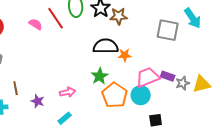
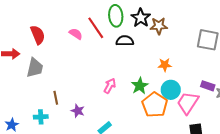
black semicircle: (106, 46) -> (125, 41), moved, size x0.7
pink trapezoid: (148, 77) -> (188, 103), moved, turned -35
pink arrow: (68, 92) -> (110, 86), moved, turned -49
cyan circle: (141, 95) -> (171, 90), moved

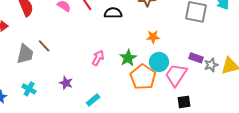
gray trapezoid: (35, 68) -> (25, 54), moved
brown line: (56, 98) -> (44, 46), moved, turned -32
cyan cross: (41, 117) -> (29, 89), turned 32

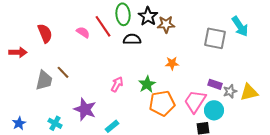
cyan circle: (159, 62) -> (214, 110), moved
orange pentagon: (143, 77) -> (162, 103), turned 30
purple star: (66, 83) -> (85, 109), size x1.6
cyan cross: (29, 89) -> (55, 123), moved

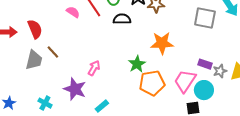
red semicircle: (45, 33) -> (35, 29), moved
orange star: (172, 63) -> (162, 43), size x1.6
pink arrow: (117, 84) -> (94, 68), moved

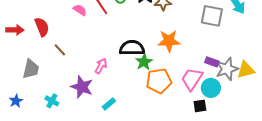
black semicircle: (122, 19) -> (132, 48), moved, size x1.4
gray trapezoid: (34, 60) -> (31, 69), moved
gray star: (220, 71) -> (227, 69), size x1.6

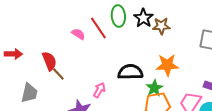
red semicircle: (42, 27) -> (49, 61), moved
green star: (144, 62) -> (154, 88), moved

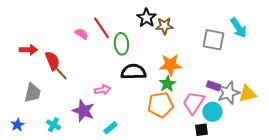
green ellipse: (118, 16) -> (121, 44), moved
red arrow: (13, 54) -> (28, 50), moved
green star: (154, 88) -> (167, 84), moved
pink arrow: (99, 90) -> (102, 90), turned 49

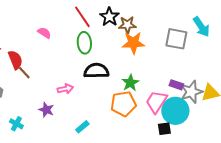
red line: (101, 28) -> (82, 17), moved
orange star: (170, 65) -> (133, 43), moved
purple star: (83, 111) -> (46, 110), size x0.7
cyan circle: (212, 112) -> (175, 111), size x1.4
cyan rectangle: (110, 128) -> (82, 127), moved

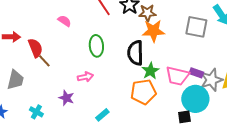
green ellipse: (84, 43) -> (96, 46), moved
black semicircle: (96, 71) -> (135, 53), moved, turned -90
pink trapezoid: (156, 102) -> (177, 76), moved, turned -110

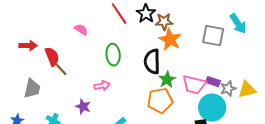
orange star: (153, 31) -> (170, 40), turned 30
gray star: (211, 80) -> (228, 89), size x0.7

